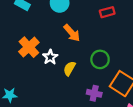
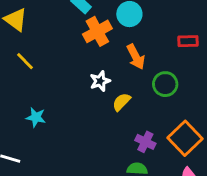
orange cross: (29, 47) -> (97, 31), moved
green circle: (100, 59) -> (165, 84), moved

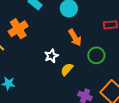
orange cross: (97, 31) -> (18, 29), moved

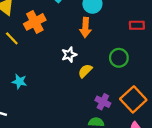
orange arrow: (75, 38) -> (85, 27), moved, turned 30

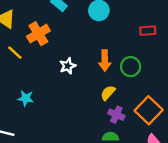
orange arrow: (85, 27) -> (105, 61), moved
white star: (69, 55) -> (68, 66), moved
yellow semicircle: (85, 71) -> (108, 93), moved

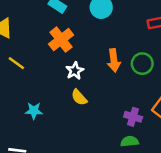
orange cross: (38, 34) -> (61, 40), moved
yellow semicircle: (108, 93) -> (79, 97), moved, turned -77

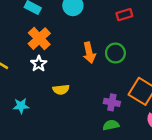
white star: (75, 71) -> (39, 64), moved
yellow semicircle: (79, 97) -> (61, 90), turned -49

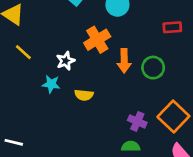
orange cross: (39, 39) -> (97, 40), moved
cyan star: (21, 106) -> (51, 84), moved

